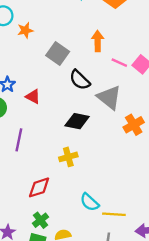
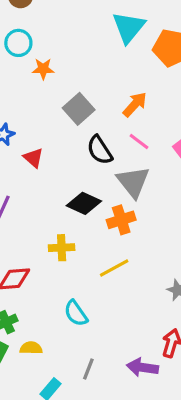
orange arrow: (98, 41) -> (135, 104), turned 30
pink line: (119, 63) -> (139, 141), moved
orange cross: (134, 125) -> (121, 220), moved
yellow line: (114, 214) -> (114, 268), moved, turned -45

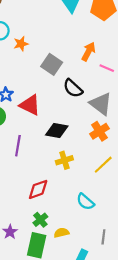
pink line: (139, 141) -> (107, 68), moved
red triangle: (33, 158) -> (30, 105), size x1.5
black diamond: (84, 203) -> (57, 131), moved

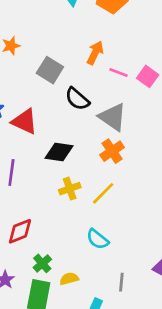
yellow line: (103, 165) -> (103, 193), moved
red diamond: (38, 189) -> (20, 231), moved

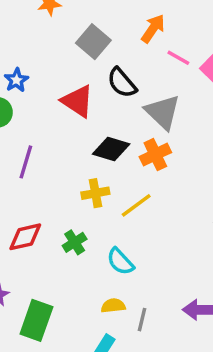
red triangle: (25, 121) -> (77, 101), moved
black diamond: (59, 152) -> (111, 149), moved
green cross: (42, 263) -> (75, 242), moved
yellow semicircle: (69, 279) -> (113, 306), moved

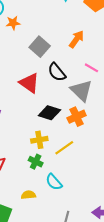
pink line: (178, 58) -> (91, 68), moved
green cross: (75, 242) -> (36, 162), moved, turned -32
yellow semicircle: (113, 306) -> (28, 195), moved

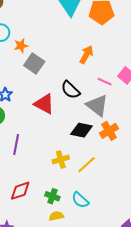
gray square: (40, 47) -> (34, 64), moved
black diamond: (49, 113) -> (81, 130), moved
orange cross: (77, 117) -> (109, 131), moved
green cross: (36, 162) -> (52, 196), moved

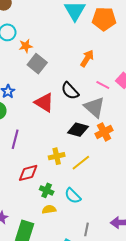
red diamond: (20, 191) -> (28, 173), moved

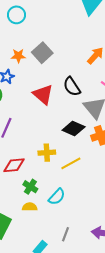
orange star: (26, 46) -> (18, 56), moved
cyan semicircle: (73, 196) -> (57, 197), turned -102

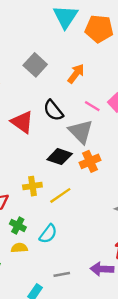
gray square: (42, 53) -> (35, 65), moved
gray line: (66, 234) -> (62, 274), turned 64

